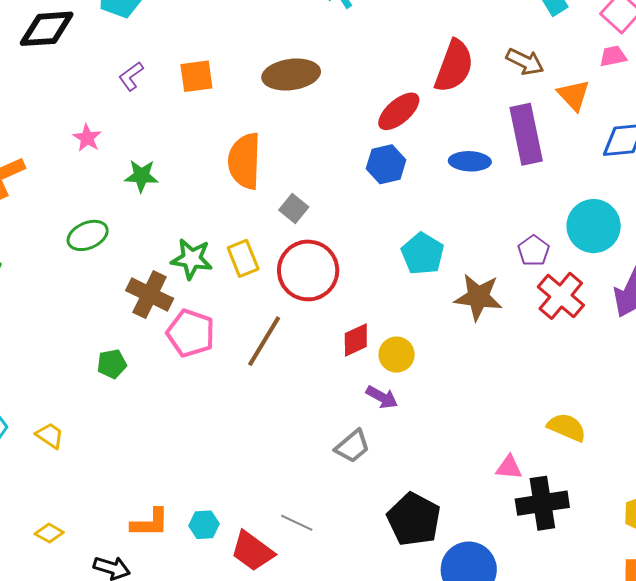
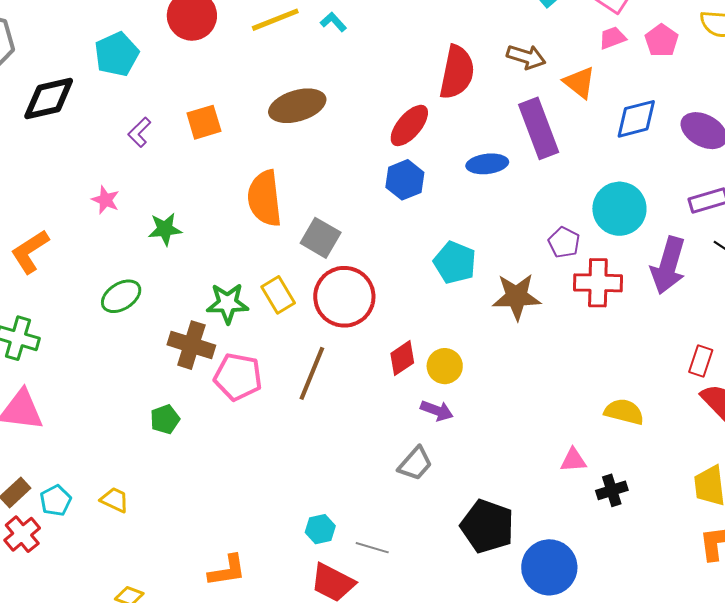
gray square: (294, 209) -> (321, 238), size x1.4
red cross: (561, 296) -> (598, 283), turned -30
black cross: (542, 503) -> (612, 490), size x0.6
cyan hexagon: (204, 525) -> (320, 529), moved

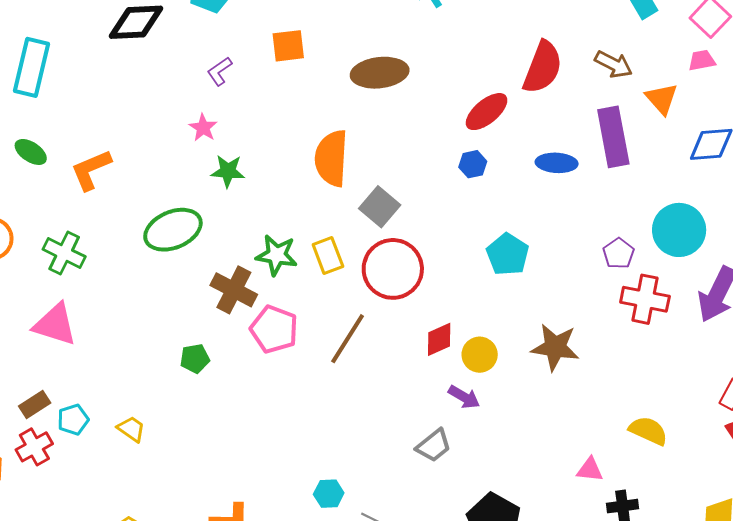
orange square: (204, 122) -> (288, 46), moved
blue hexagon: (405, 180) -> (473, 164), size x0.7
pink star: (106, 200) -> (203, 128), moved
green ellipse: (121, 296) -> (173, 230), size x1.4
brown star: (517, 297) -> (555, 347), moved

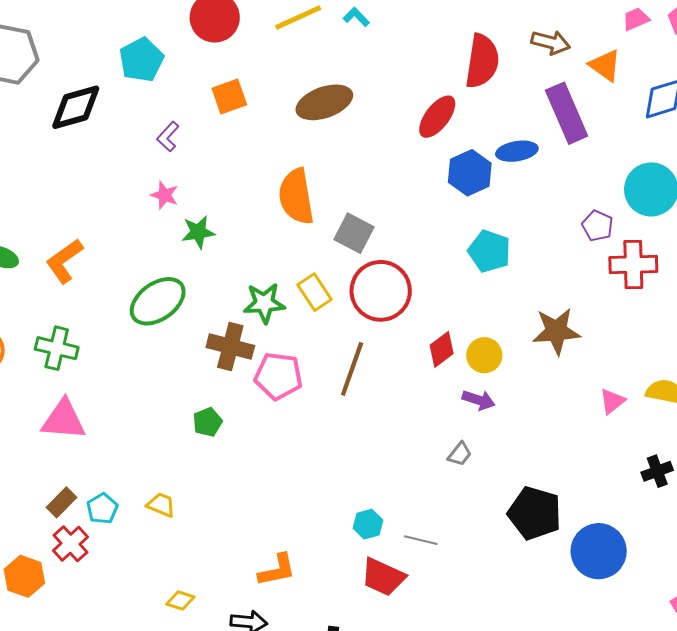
blue hexagon: (473, 164) -> (470, 173), moved, size x1.6
gray trapezoid: (434, 446) -> (460, 454), size x0.7
pink triangle: (590, 470) -> (612, 401), moved, turned -32

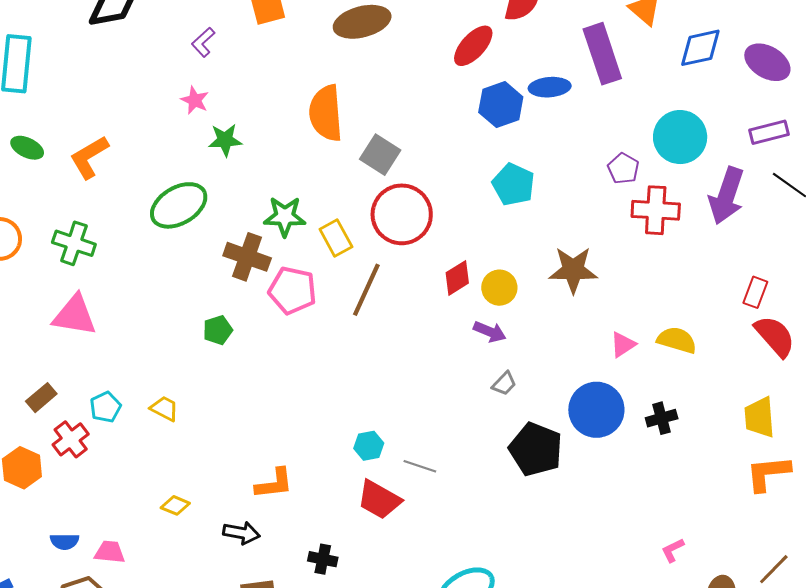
yellow rectangle: (314, 292) -> (336, 238), moved
gray trapezoid: (460, 454) -> (504, 384), moved
brown rectangle: (61, 502) -> (41, 398), moved
blue circle: (599, 551) -> (596, 410), moved

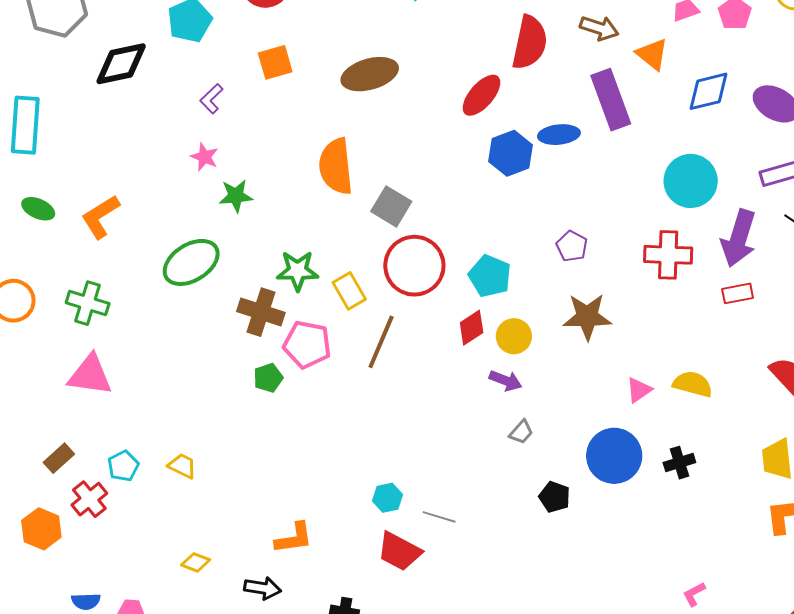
purple pentagon: (623, 169) -> (572, 246), moved
cyan pentagon: (513, 184) -> (490, 276), moved
red rectangle: (755, 292) -> (738, 293), moved, turned 60
green pentagon: (218, 330) -> (268, 378), moved
black pentagon: (536, 449) -> (555, 497), size x0.6

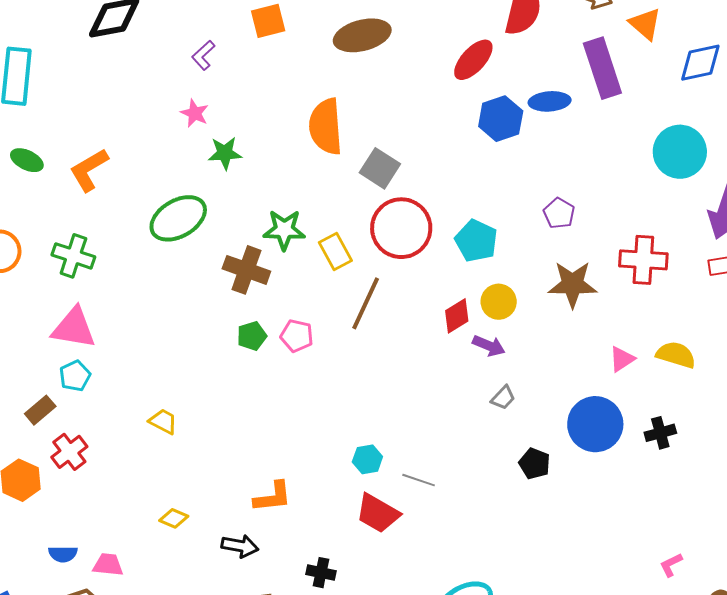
red cross: (668, 255) -> (643, 260), moved
red diamond: (472, 328) -> (457, 316), moved
pink pentagon: (307, 344) -> (297, 336), moved, size x0.7
cyan pentagon: (123, 466) -> (75, 376), moved

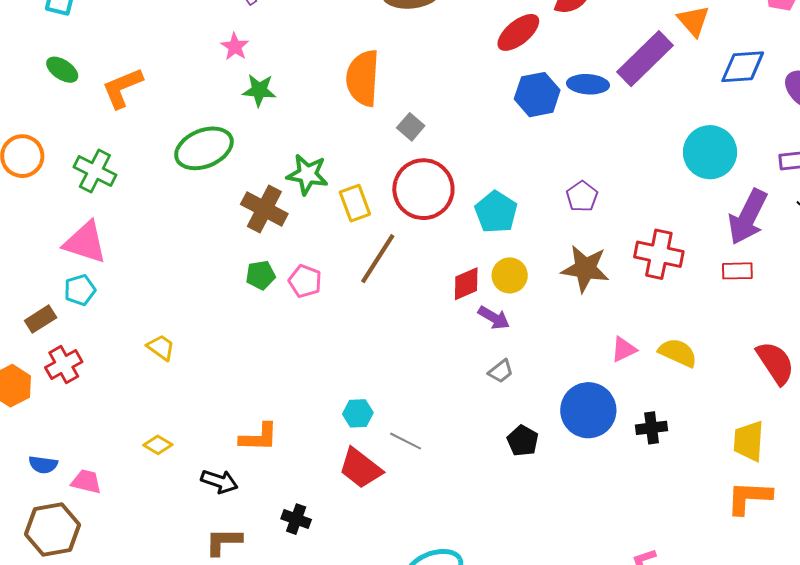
purple rectangle: (602, 68) -> (645, 59), turned 56
gray square: (380, 168) -> (411, 127), size x0.7

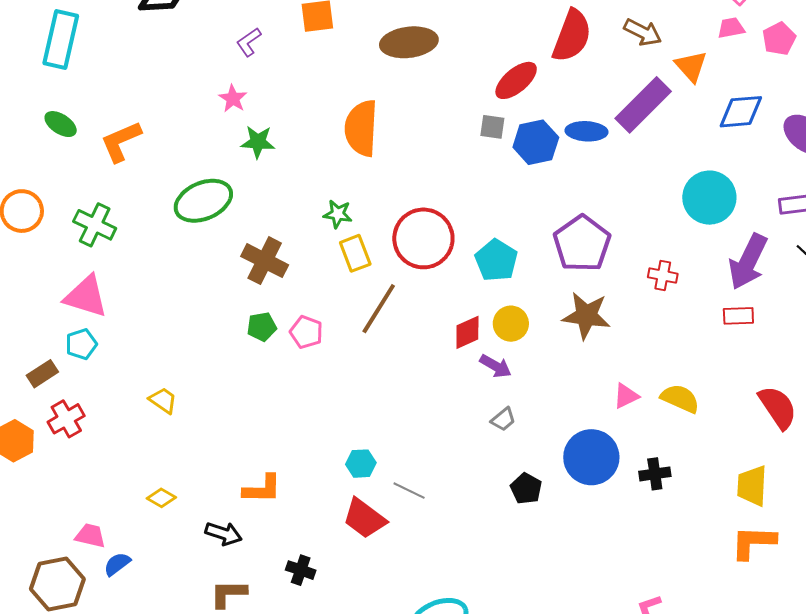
gray square: (411, 127) -> (492, 127), moved, turned -32
green star: (307, 174) -> (338, 214), moved, size x0.7
purple pentagon: (582, 196) -> (582, 244), size x1.8
red cross: (659, 254) -> (663, 275), moved, size x0.6
blue semicircle: (43, 465) -> (117, 564), moved, turned 136

